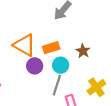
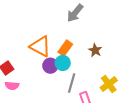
orange rectangle: (51, 48) -> (65, 48), turned -35
cyan circle: (61, 65) -> (63, 63), moved

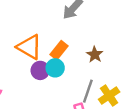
gray line: (72, 83) -> (88, 91), moved

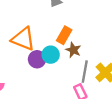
orange rectangle: (59, 50) -> (64, 35), moved
brown star: (95, 55) -> (73, 50), moved

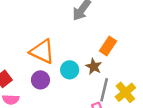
orange rectangle: (64, 35) -> (108, 46), moved
purple circle: (37, 59) -> (40, 80), moved

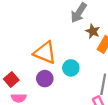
brown star: (94, 67) -> (93, 31), moved

